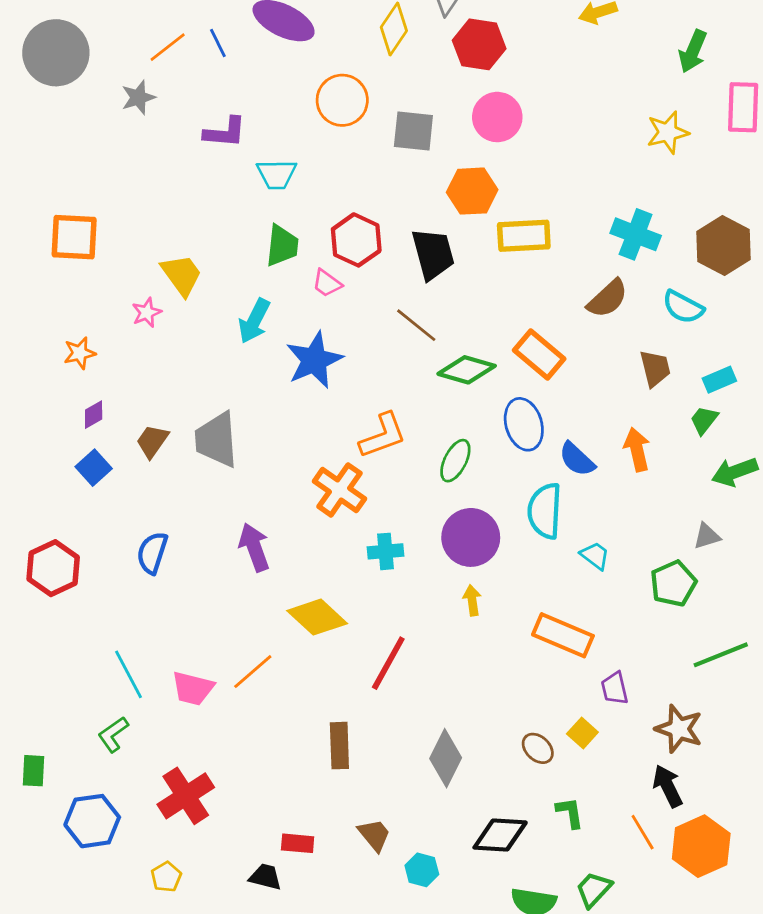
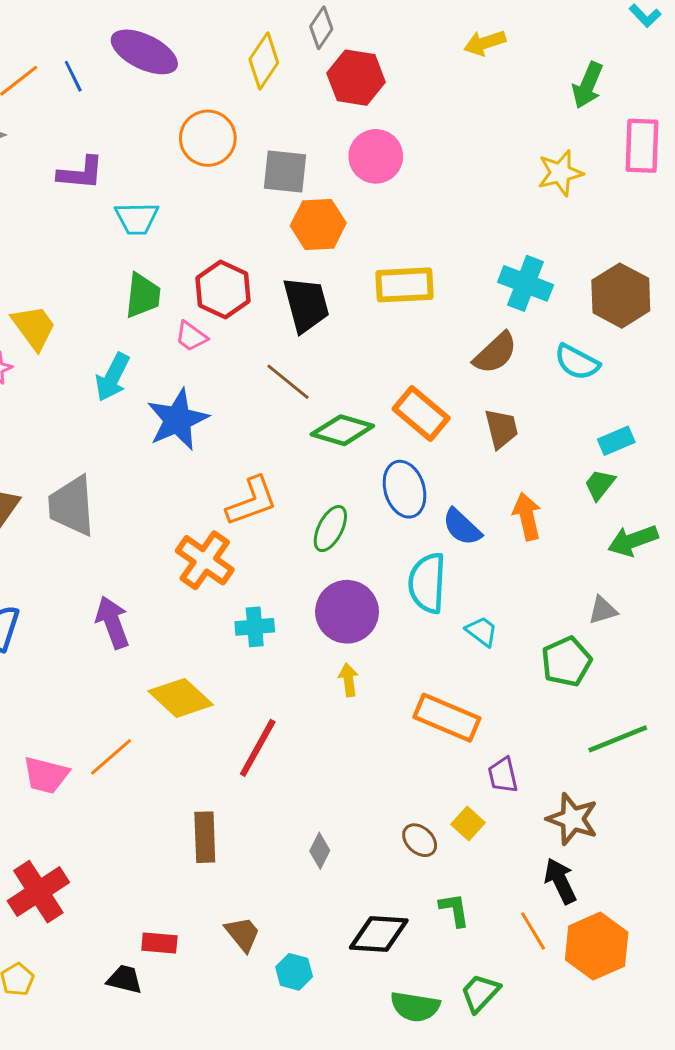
orange hexagon: (472, 191) -> (318, 224), moved
brown trapezoid: (655, 368) -> (501, 429), moved
gray diamond: (446, 758) -> (320, 851), size x0.6

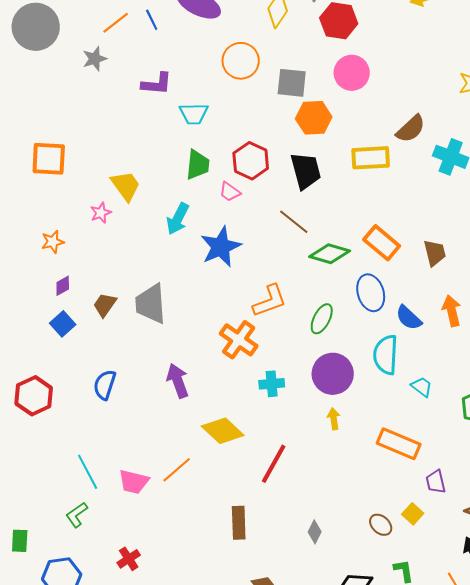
brown semicircle: (495, 353) -> (411, 129), moved
red cross: (38, 892) -> (129, 559), size x0.6

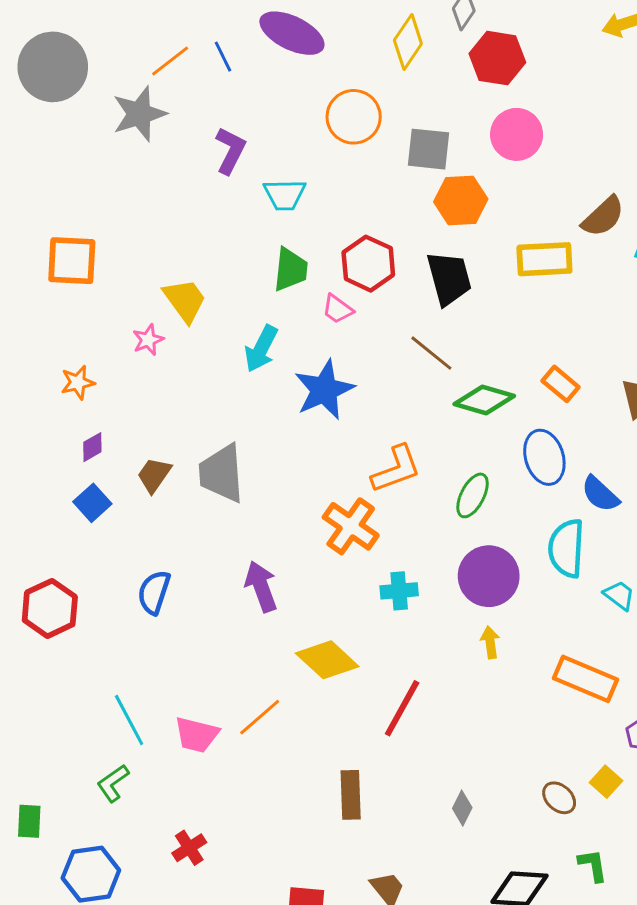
gray star: (95, 59) -> (139, 114), size x1.5
purple L-shape: (157, 84) -> (230, 151), turned -68
orange rectangle: (382, 243) -> (561, 384), size x0.7

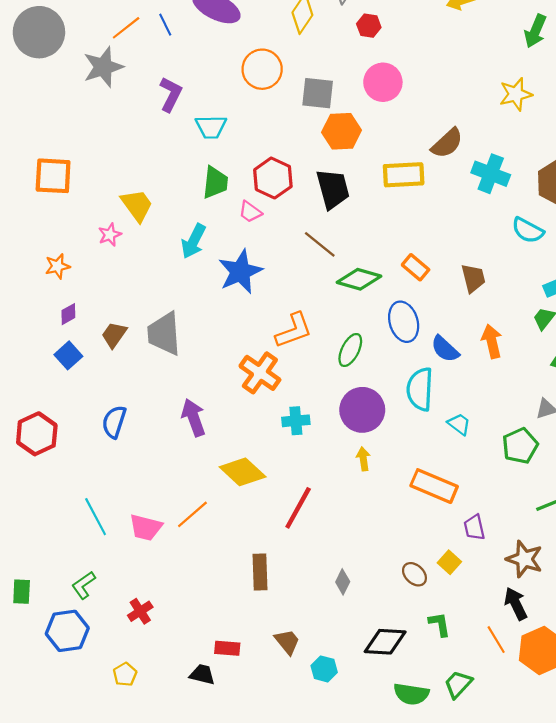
red hexagon: (497, 58) -> (369, 26), size x0.6
green L-shape: (113, 783) -> (84, 585), moved

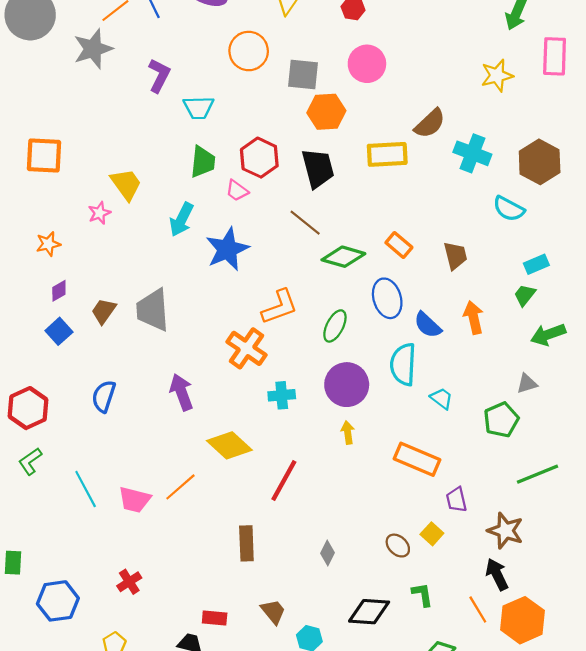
green L-shape: (84, 585) -> (30, 461), moved

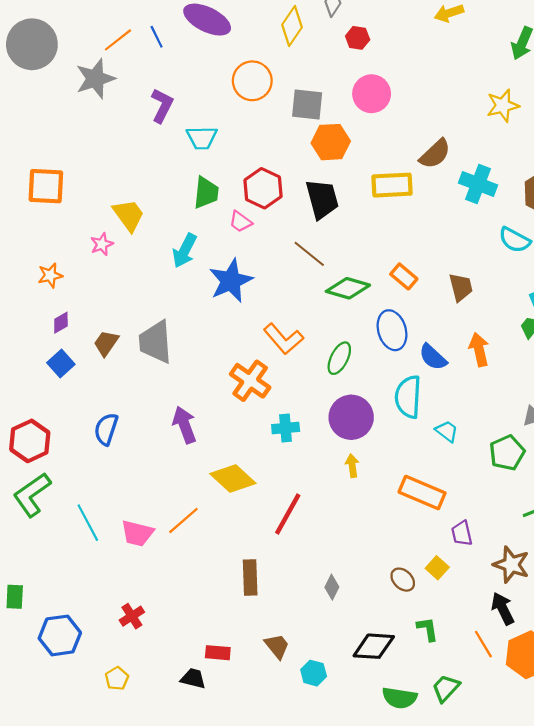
orange L-shape: (280, 307) -> (283, 339), turned 69
green L-shape: (30, 461) -> (32, 495), size x1.6

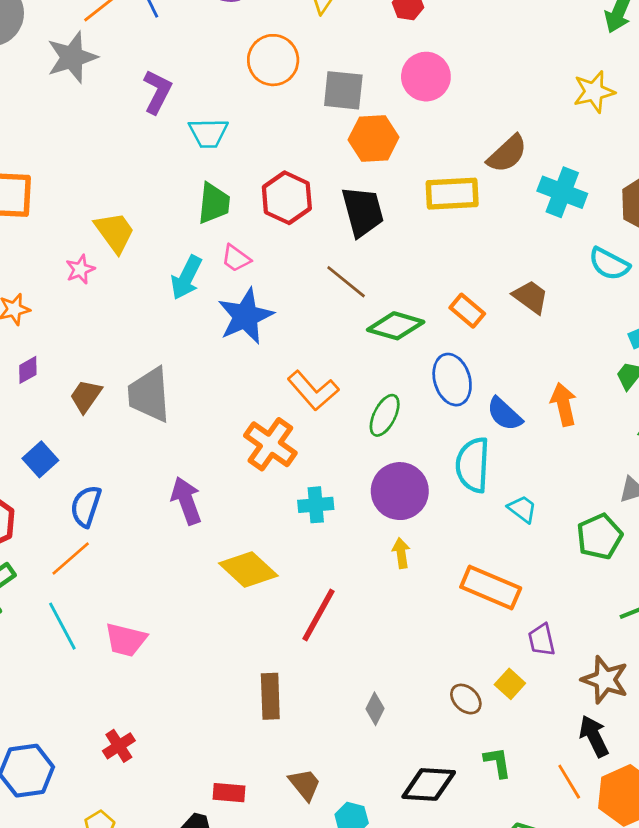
pink trapezoid: (240, 222) -> (236, 258), moved
brown trapezoid: (461, 287) -> (531, 297), moved, turned -40
blue square: (61, 364) -> (40, 459), moved
orange line: (183, 520) -> (71, 559), moved

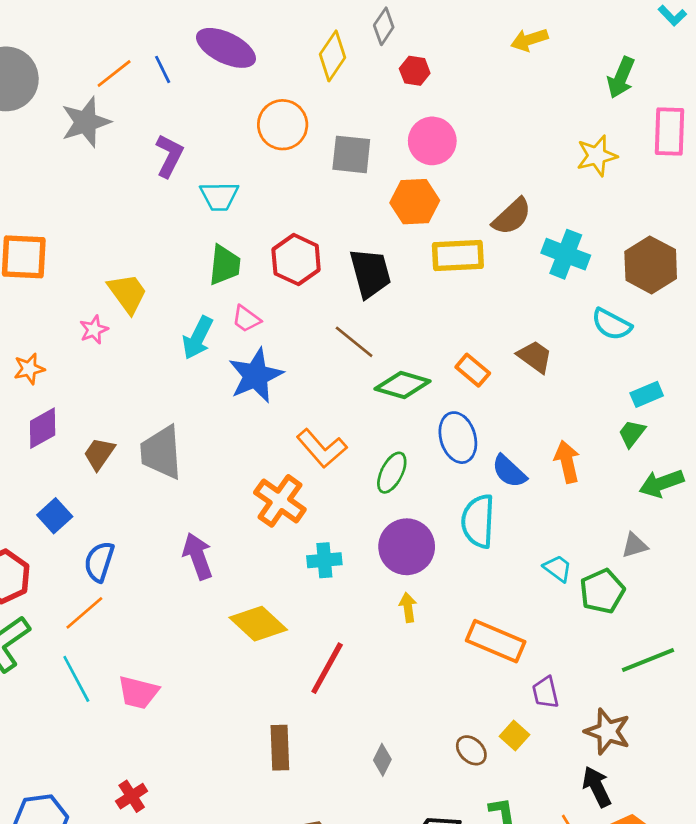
orange hexagon: (374, 139) -> (415, 202), moved
purple diamond: (28, 370) -> (43, 428), size x1.5
cyan trapezoid: (522, 509) -> (558, 568), moved

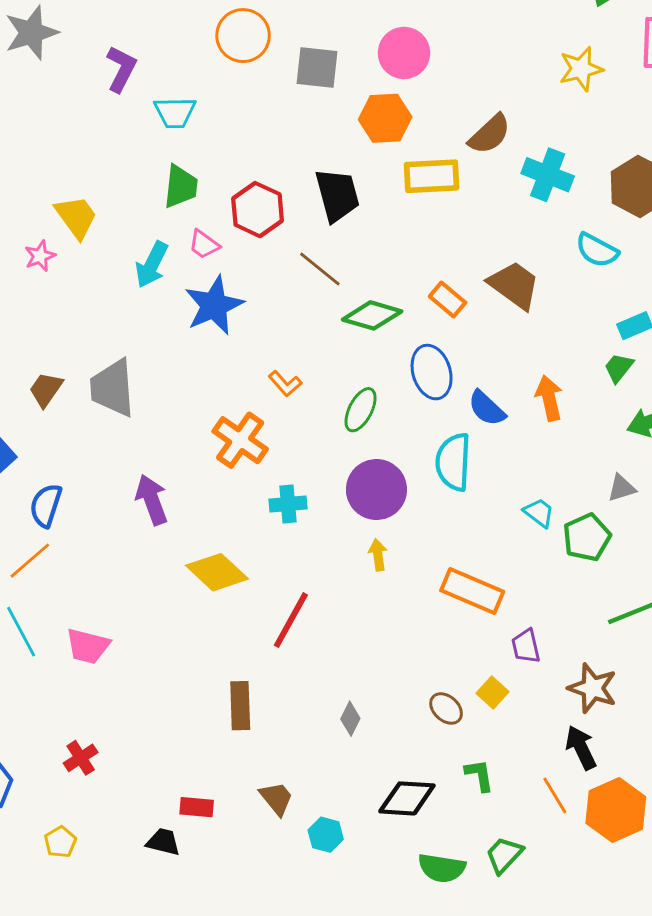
red hexagon: (296, 260) -> (258, 210), moved
brown trapezoid: (535, 357) -> (514, 285), size x1.4
orange L-shape: (322, 448) -> (285, 384), size x0.6

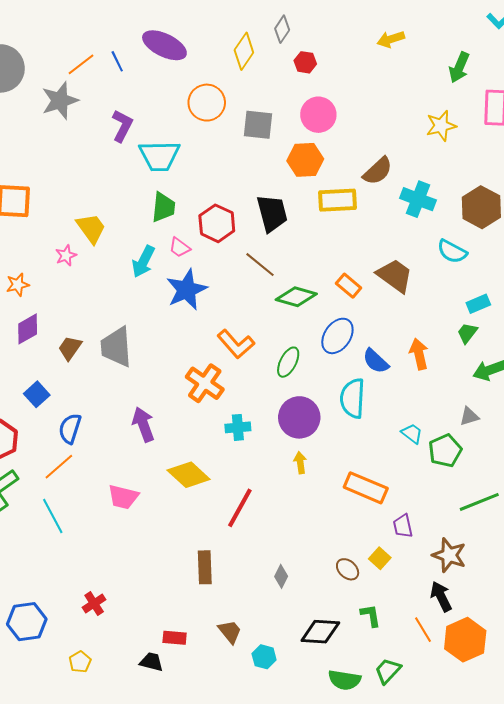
cyan trapezoid: (175, 112) -> (159, 156), size x1.4
blue ellipse: (432, 372) -> (337, 336), turned 51
orange L-shape: (285, 384) -> (236, 344), size x1.6
pink trapezoid: (88, 646) -> (123, 497), moved

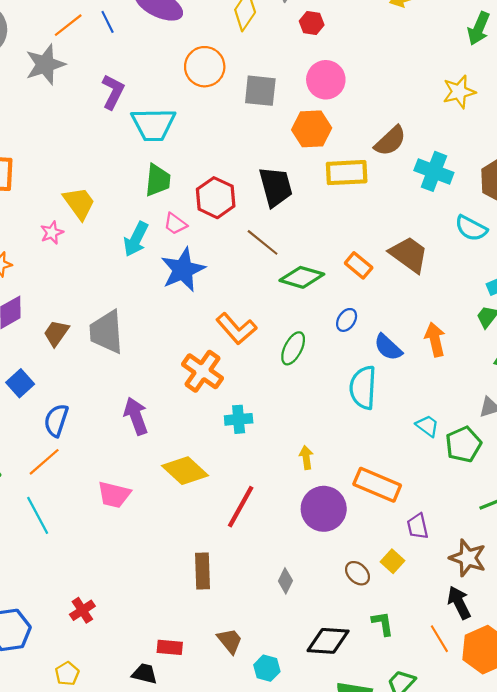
blue ellipse: (337, 336) -> (347, 320), size x0.6
purple circle: (299, 417) -> (324, 509), moved

